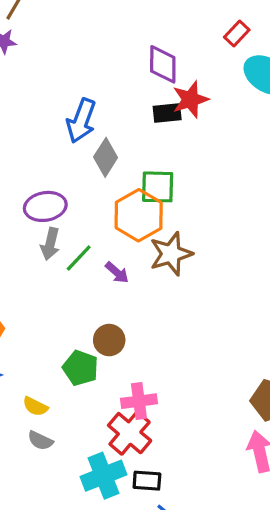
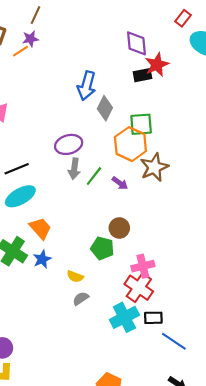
gray semicircle: (40, 441) -> (81, 299), turned 126

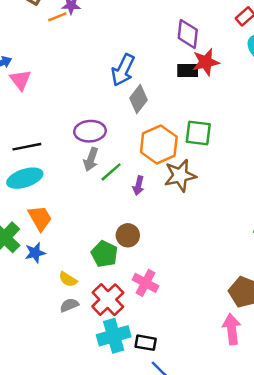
green square: (141, 124) -> (198, 133), moved
purple arrow: (120, 183) -> (138, 186), turned 56
pink cross: (143, 266) -> (145, 283), turned 30
red cross: (139, 288) -> (108, 300), moved

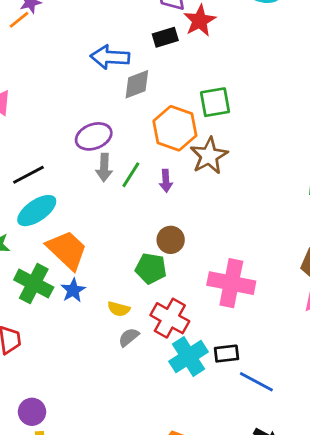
blue arrow: (123, 70) -> (110, 57), turned 84
black rectangle: (188, 70) -> (165, 37), moved
gray diamond: (138, 99) -> (137, 84), turned 48
orange trapezoid: (40, 218) -> (67, 250), size x1.4
pink cross: (145, 283) -> (231, 283), moved, size x1.5

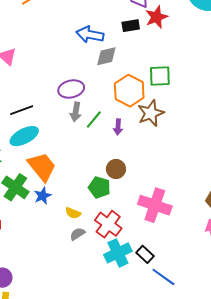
black rectangle: (226, 354) -> (145, 254), turned 42

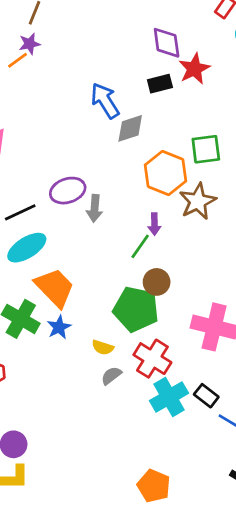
blue arrow: (90, 35) -> (105, 101), turned 52
purple ellipse: (71, 89) -> (68, 191), moved
green line: (94, 119) -> (140, 246), moved
green pentagon: (99, 187) -> (136, 309), size x1.5

